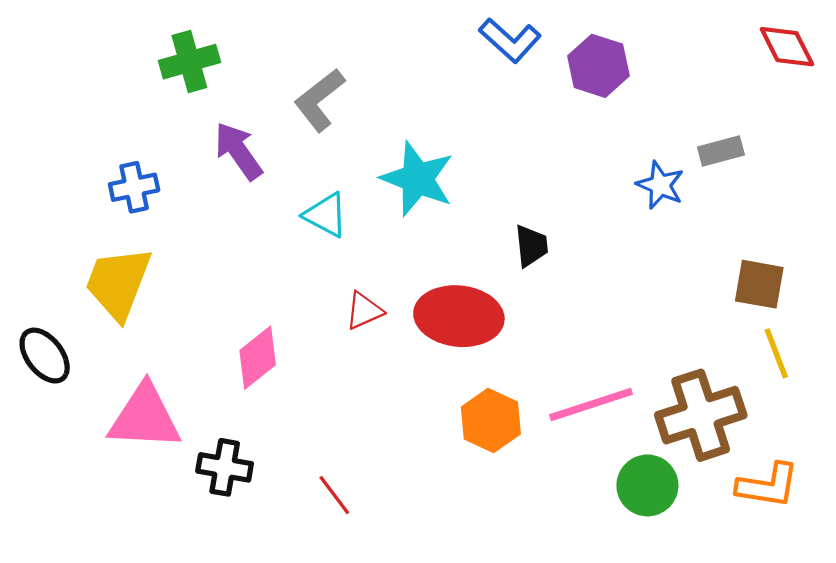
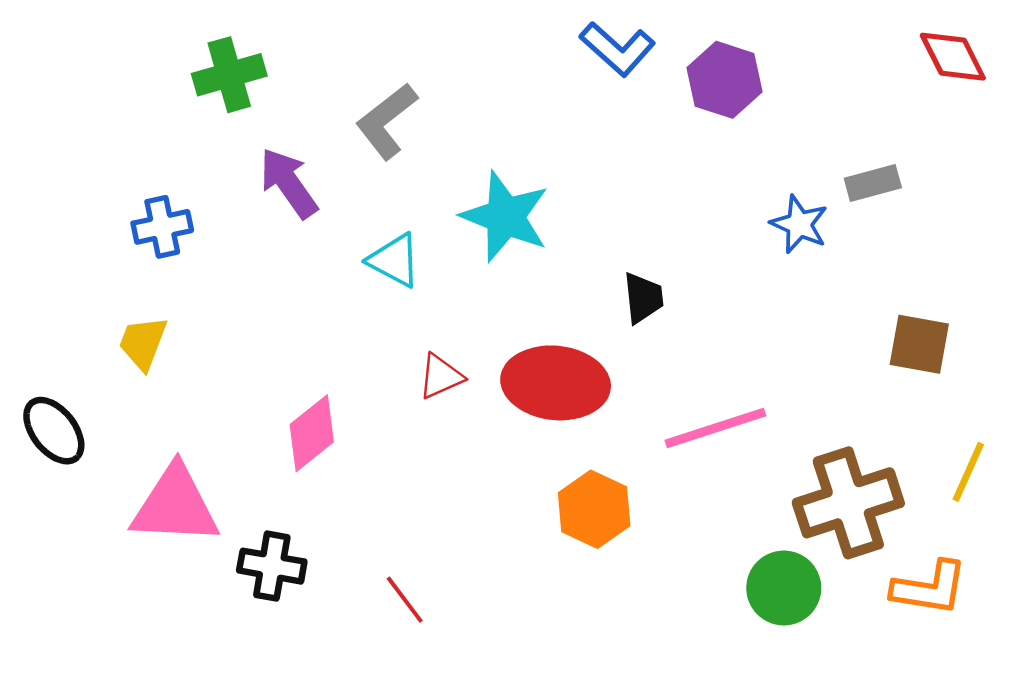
yellow trapezoid: (118, 283) -> (143, 343), size x0.6
yellow line: (776, 353) -> (968, 472), moved, turned 45
pink line: (591, 405) -> (715, 428), moved

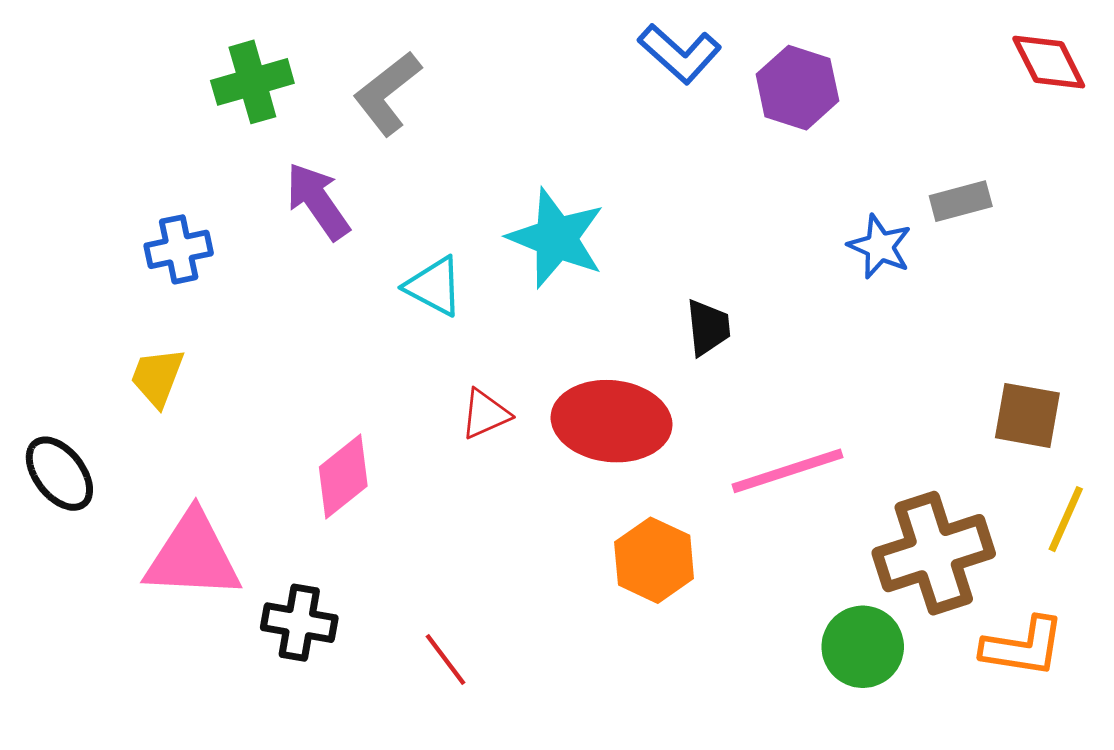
gray L-shape: (387, 121) -> (387, 93), moved
brown square: (919, 344) -> (1027, 415), moved

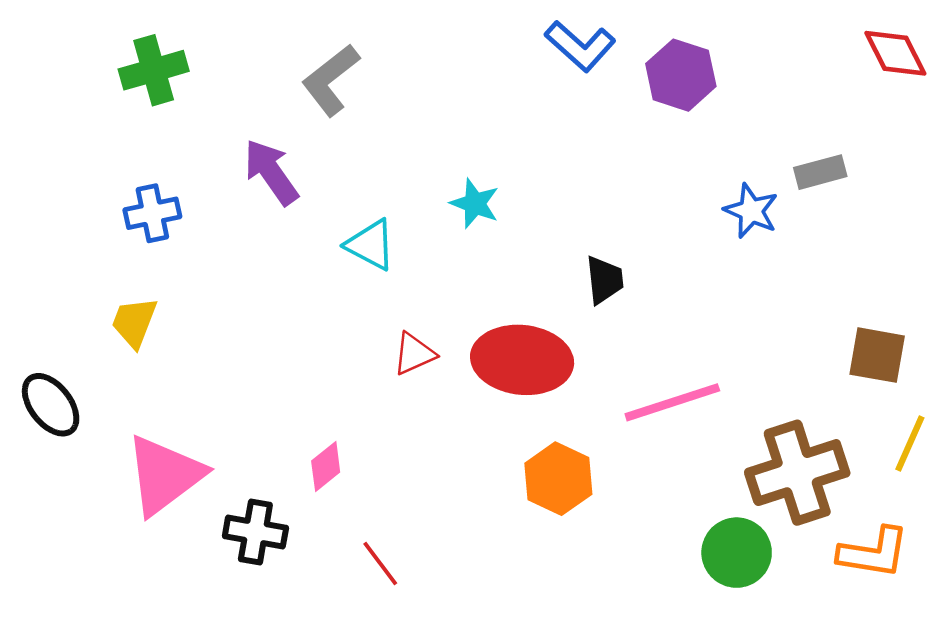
green cross: (252, 82) -> (154, 70), moved
cyan star: (556, 238) -> (475, 204), size x0.6
pink diamond: (343, 476) -> (326, 467), moved, size x0.7
pink triangle: (193, 556) -> (165, 475), turned -40

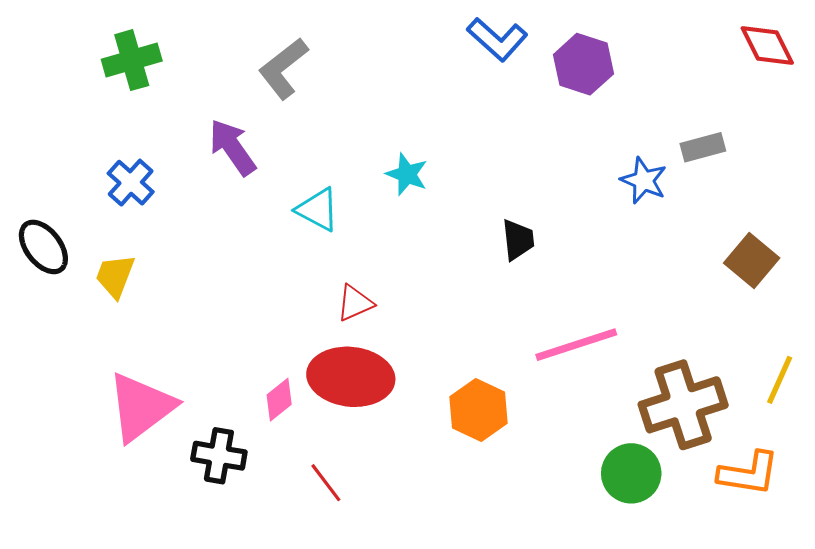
blue cross: (152, 213) -> (131, 183), turned -36
brown square: (877, 355) -> (752, 260), moved, turned 30
red ellipse: (522, 360) -> (351, 377), moved
black ellipse: (51, 405) -> (43, 247), moved

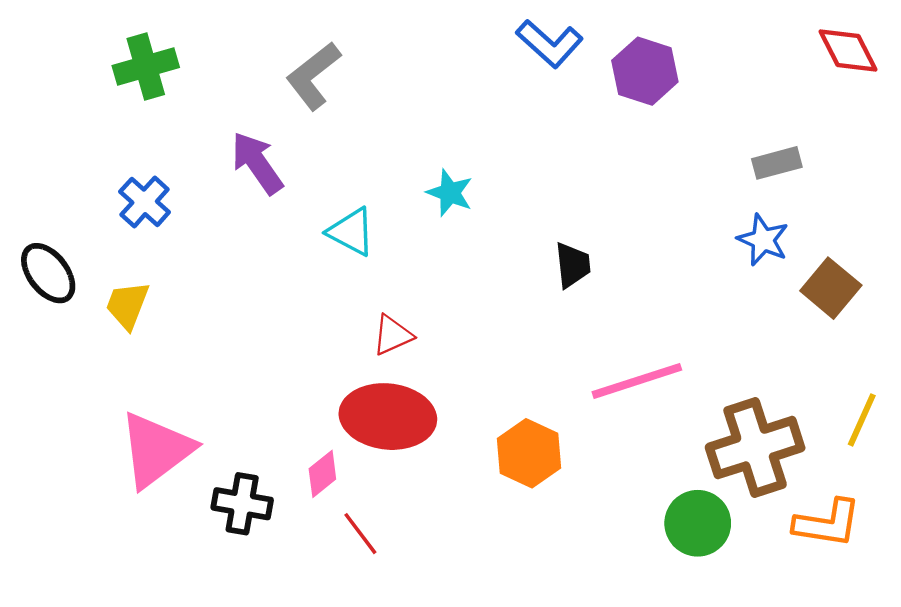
blue star: (644, 181) -> (763, 240), moved
pink diamond: (279, 400) -> (322, 474), moved

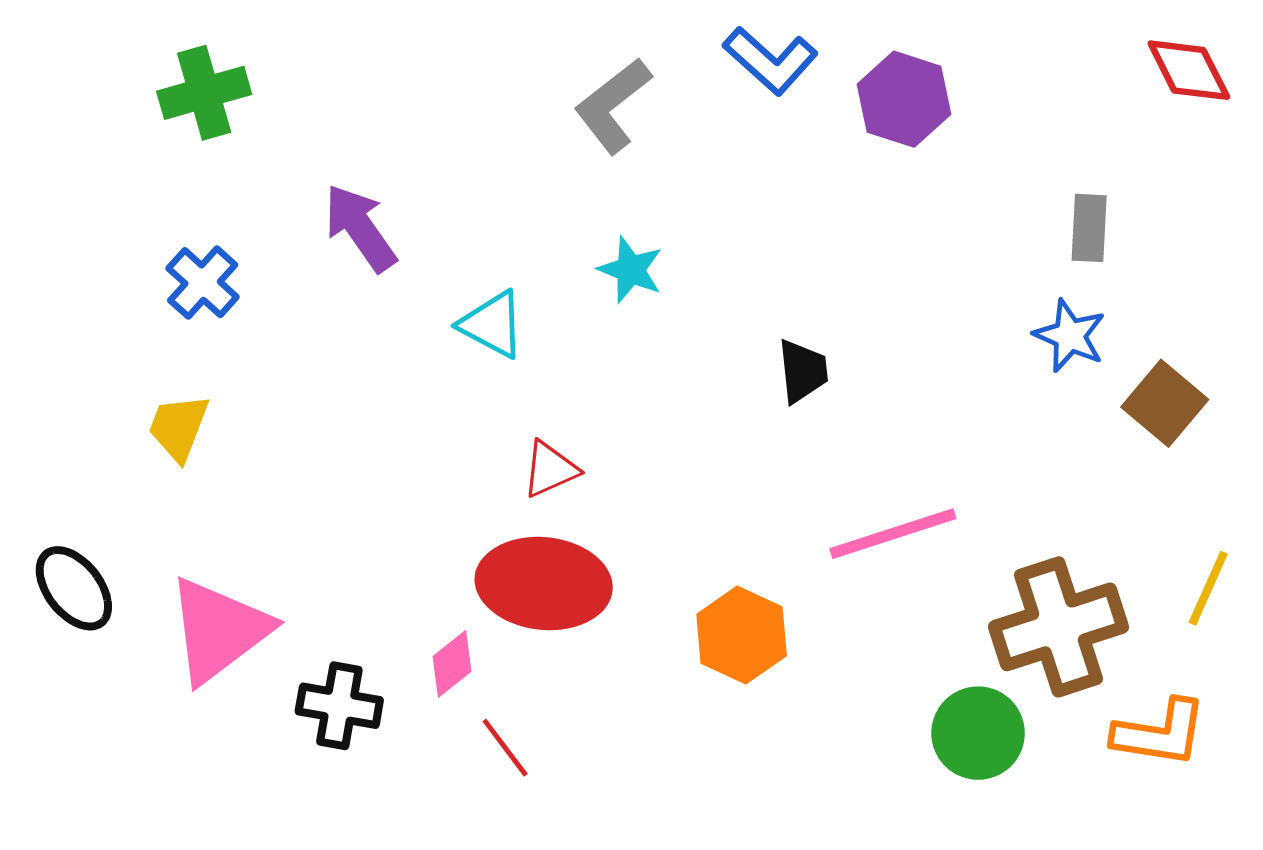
gray L-shape: (313, 76) -> (613, 106), moved
gray rectangle: (777, 163) -> (1089, 228), turned -72
black ellipse: (48, 273) -> (74, 588), moved

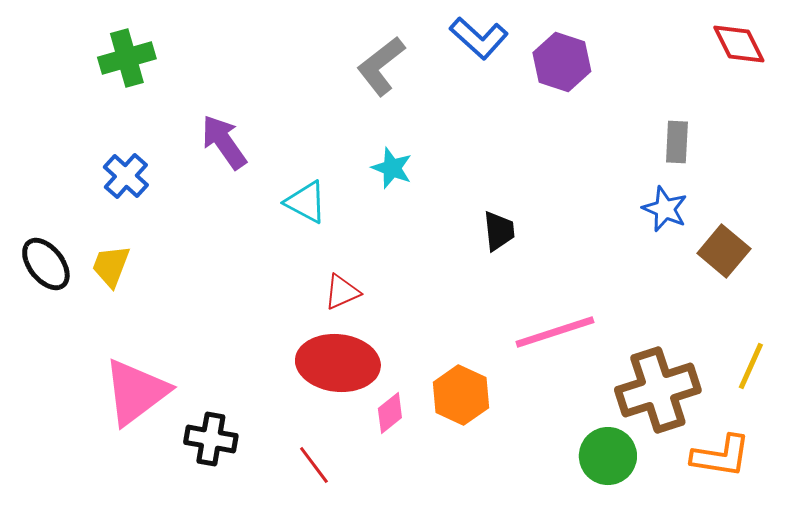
black ellipse: (74, 588) -> (46, 264), moved
pink diamond: (452, 664) -> (390, 413), moved

